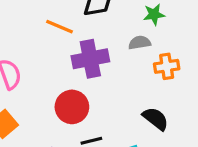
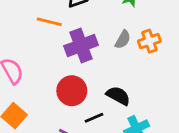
gray semicircle: (140, 43) -> (123, 39), moved, turned 138
black semicircle: (156, 119) -> (118, 96), moved

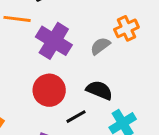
gray semicircle: (123, 39) -> (100, 46), moved, turned -150
purple cross: (81, 46) -> (54, 41), turned -32

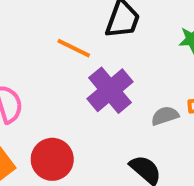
red circle: (49, 90) -> (52, 159), moved

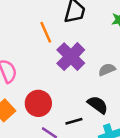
orange line: (74, 48) -> (46, 32), turned 45

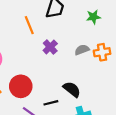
purple cross: (71, 57) -> (50, 47), size x0.6
gray semicircle: (107, 70) -> (82, 50), moved

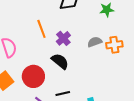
orange line: (29, 25) -> (41, 29), moved
black semicircle: (72, 89) -> (60, 61), moved

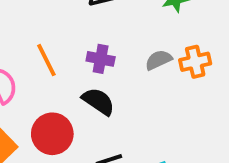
orange line: (41, 29) -> (46, 60), moved
purple cross: (63, 38) -> (101, 59), turned -32

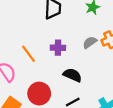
black semicircle: (98, 101) -> (72, 75), moved

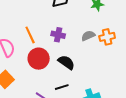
red circle: (39, 94) -> (39, 59), moved

